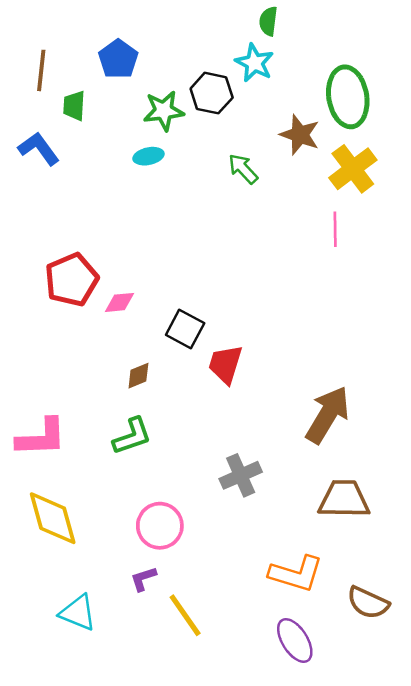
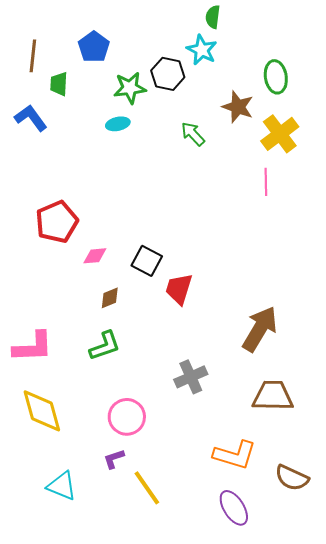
green ellipse: (348, 97) -> (276, 77), size x0.7
pink diamond: (119, 302) -> (95, 256), moved

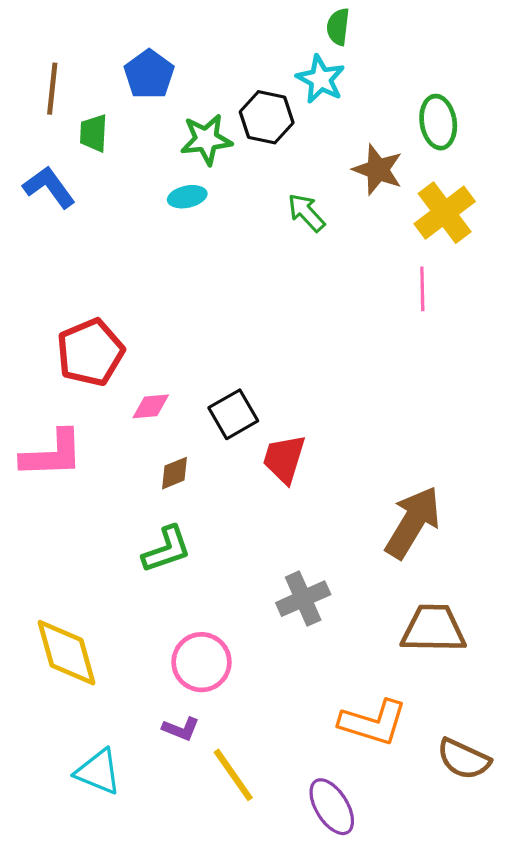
black square: (147, 261) -> (233, 414), turned 32
pink L-shape: (33, 347) -> (52, 454), moved
purple L-shape: (114, 459) -> (181, 729), turned -140
purple ellipse: (234, 508) -> (332, 807), moved

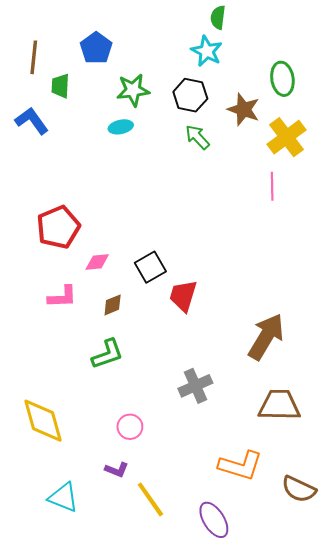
black hexagon: (267, 117) -> (190, 95), moved
pink L-shape: (52, 454) -> (62, 297), moved, size x0.7
pink circle: (201, 662) -> (130, 427), size x0.7

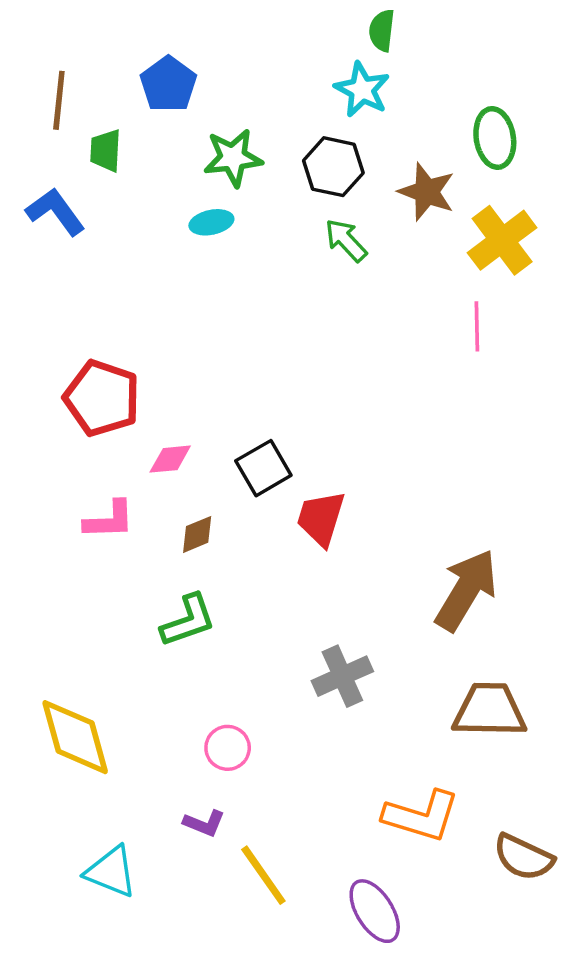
red pentagon: (58, 227) -> (102, 398), turned -30

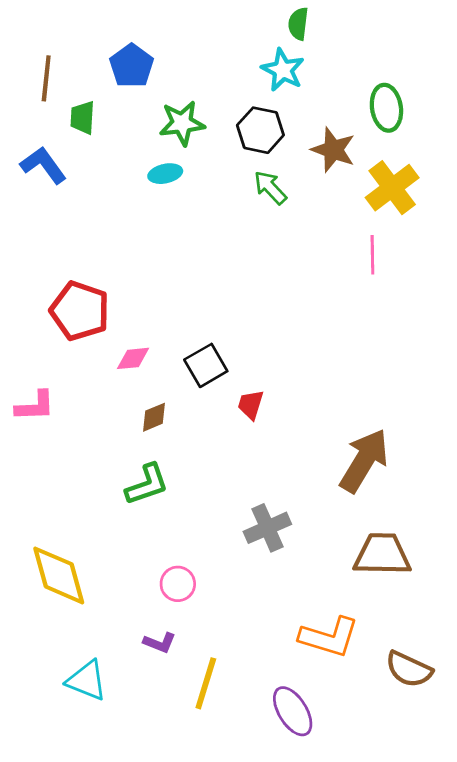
red trapezoid: (321, 518) -> (251, 405), size x0.7
pink L-shape: (109, 520) -> (35, 406), moved
yellow line: (263, 875) -> (206, 683), turned 52

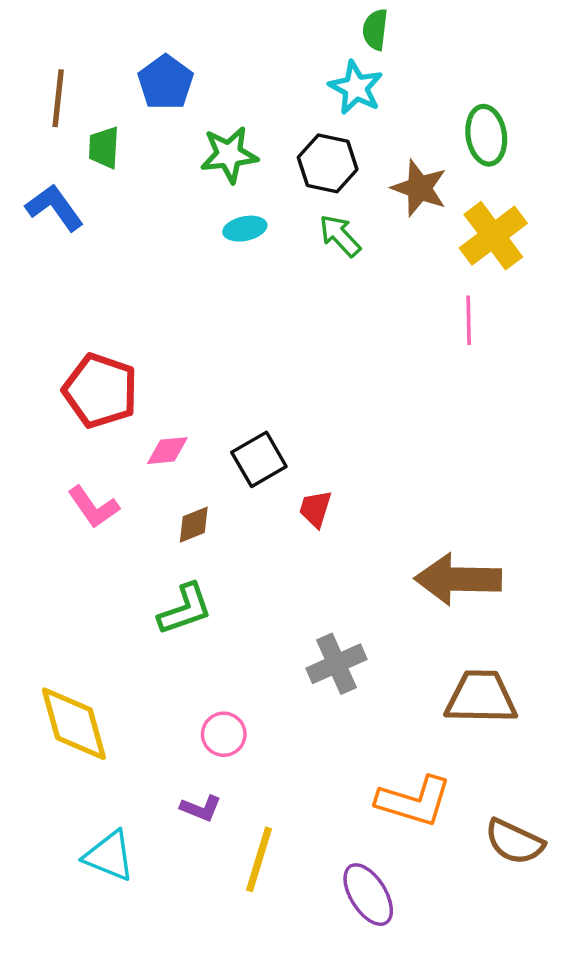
cyan ellipse: (165, 174) -> (245, 229), moved
pink L-shape: (35, 406) -> (93, 507), moved, turned 57
brown arrow: (364, 461) -> (458, 579), turned -120

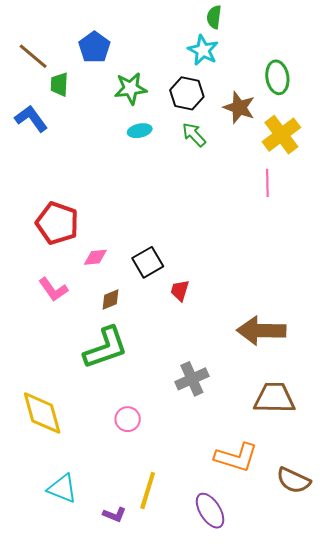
brown line: (58, 98) -> (33, 56), turned -56
green L-shape: (185, 609) -> (105, 348), size x1.4
purple L-shape: (201, 808) -> (115, 515), moved

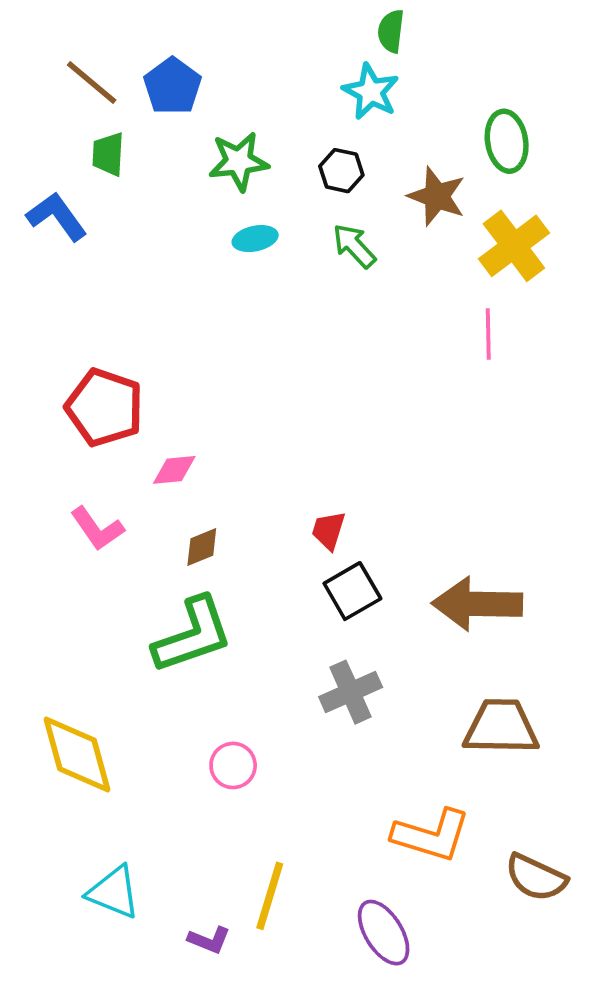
brown line: (33, 56) -> (92, 82), moved
black hexagon: (187, 93) -> (341, 171), size x0.7
black square: (148, 262) -> (352, 591), moved

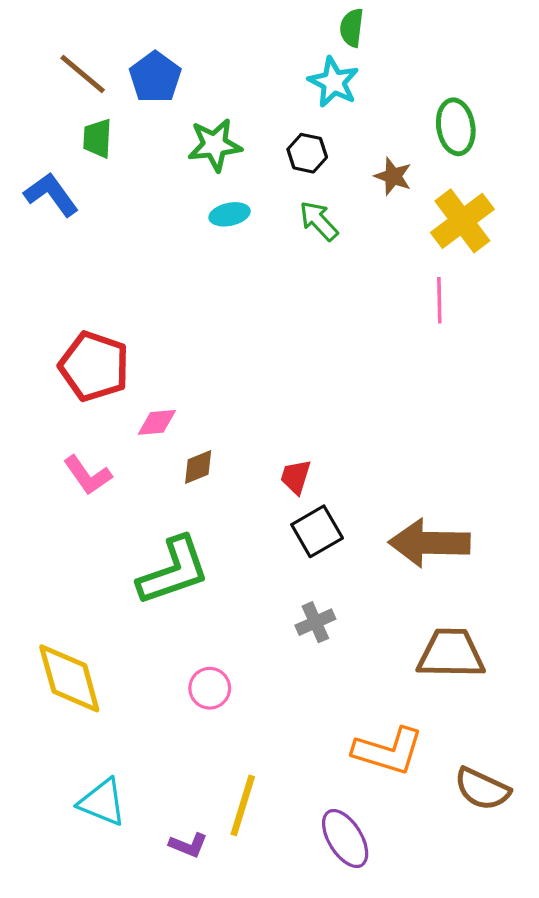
brown star: (437, 196) -> (393, 176), size x0.7
brown diamond: (202, 547) -> (198, 467), moved
gray cross: (351, 692) -> (315, 622), size x0.7

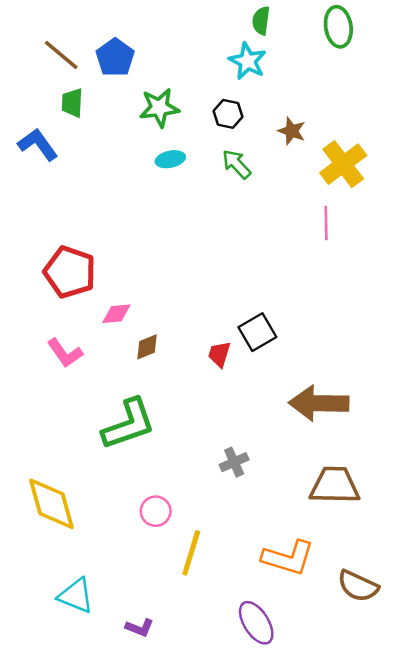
green ellipse: (456, 127) -> (338, 27), moved
black square: (317, 531) -> (257, 332), moved
yellow line: (243, 805) -> (191, 553), moved

